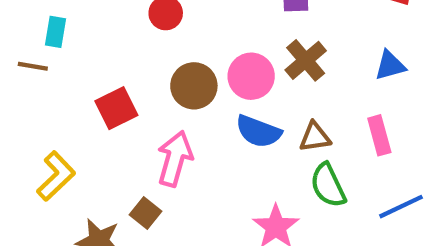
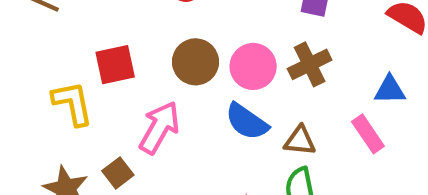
pink rectangle: (379, 135) -> (368, 134), moved, turned -33
yellow L-shape: (56, 176) -> (72, 103), moved, turned -72

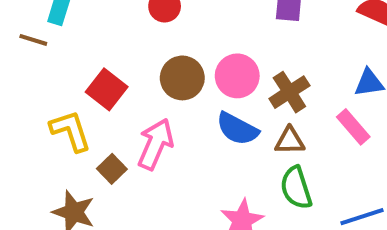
brown cross: (310, 64) -> (289, 92), moved
red square: (115, 65) -> (107, 89), turned -33
brown square: (118, 173) -> (112, 169), moved

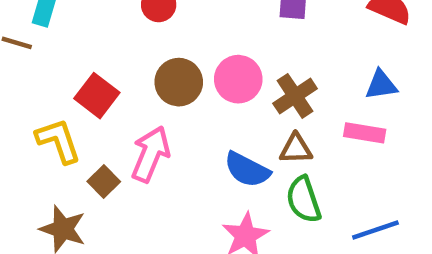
pink rectangle: (353, 127) -> (365, 133), turned -39
blue semicircle: (237, 129) -> (247, 170), moved

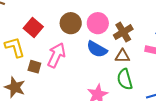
blue semicircle: (247, 170) -> (97, 49), moved
brown square: (104, 182) -> (34, 67), turned -32

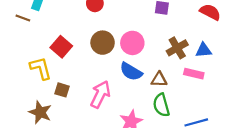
brown cross: (123, 32) -> (177, 48), moved
pink arrow: (56, 55) -> (100, 94), moved

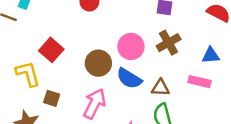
brown circle: (103, 43) -> (98, 63), moved
brown cross: (177, 48) -> (169, 43), moved

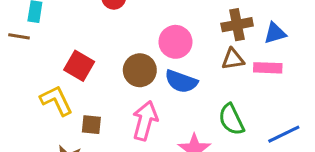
brown cross: (169, 43) -> (237, 25), moved, turned 30
brown triangle: (160, 88) -> (233, 59), moved

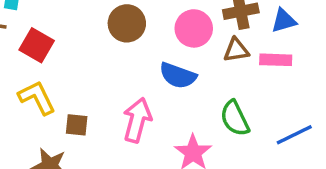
pink circle: (175, 42) -> (194, 28), moved
red square: (79, 66) -> (37, 45), moved
brown circle: (140, 70) -> (127, 23), moved

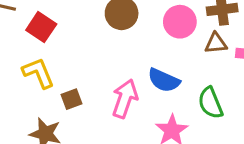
blue semicircle: (178, 76) -> (164, 80), moved
brown square: (77, 125) -> (71, 99), turned -30

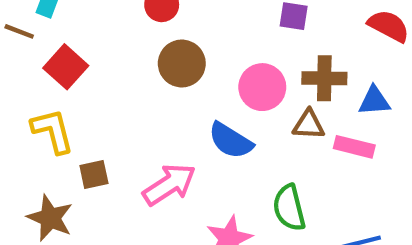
blue semicircle: (164, 80) -> (231, 141), moved
pink arrow: (125, 99) -> (169, 184), turned 30

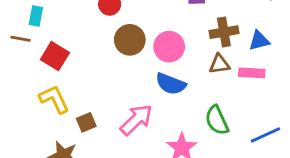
pink circle: (262, 87) -> (169, 47), moved

